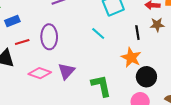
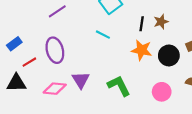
brown star: (157, 25) -> (161, 22), moved
black line: (137, 33) -> (142, 24), turned 32
black circle: (146, 77) -> (169, 55), moved

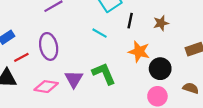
black line: (142, 24) -> (130, 21), moved
black circle: (169, 55) -> (160, 69), moved
green L-shape: (119, 86) -> (104, 74), moved

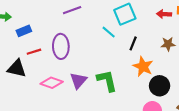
black line: (130, 21) -> (133, 43), moved
cyan line: (100, 33) -> (109, 32), moved

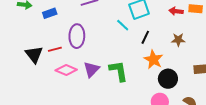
blue rectangle: (24, 31) -> (50, 13), moved
red line: (34, 52) -> (55, 49), moved
black triangle: (17, 68) -> (34, 55), turned 36

